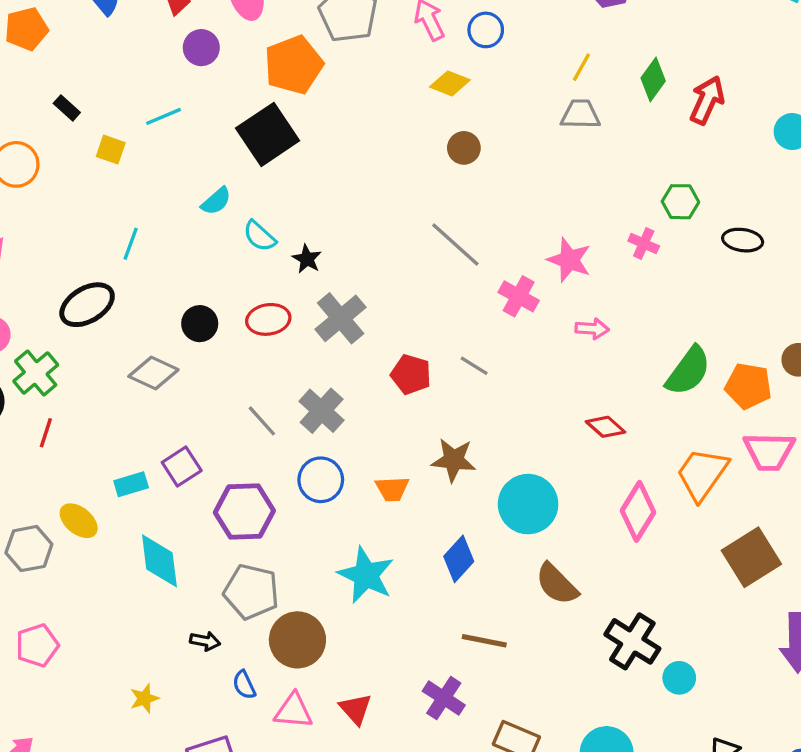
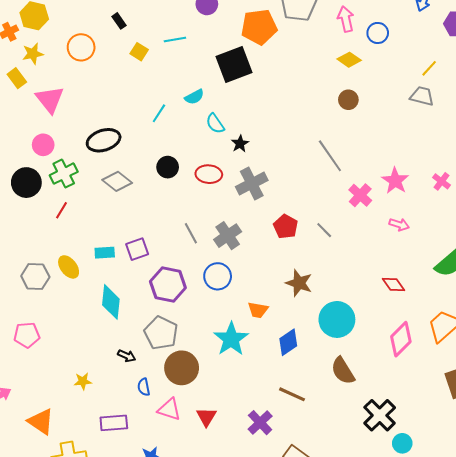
cyan line: (131, 244) -> (159, 113), moved
gray diamond: (153, 373) -> (117, 181), moved
orange trapezoid: (392, 489) -> (258, 310), moved

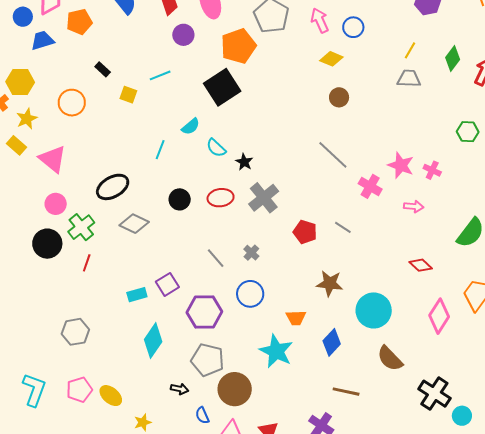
pink cross: (442, 181) -> (432, 170), moved
gray cross: (228, 236) -> (251, 253), size x0.6
yellow ellipse: (69, 267) -> (111, 396), moved
cyan diamond: (111, 302) -> (153, 341), turned 40

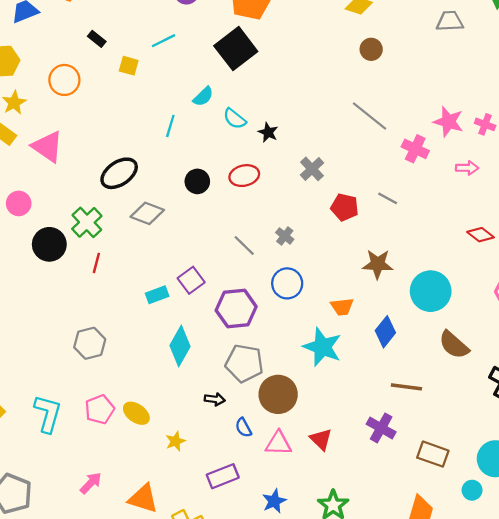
gray cross: (264, 198) -> (312, 169), moved, size x0.7
pink circle: (56, 204) -> (19, 203), moved

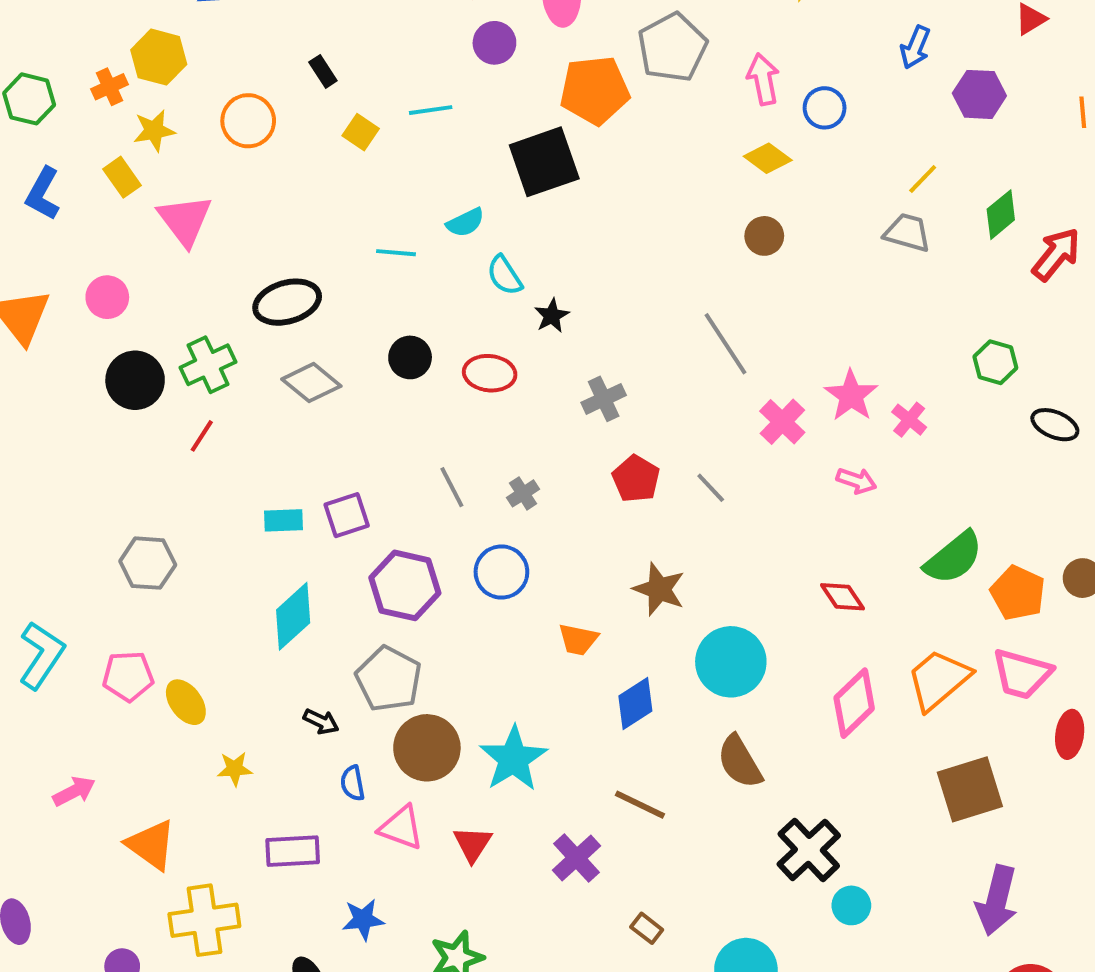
cyan line: (170, 126) -> (396, 253), turned 60
cyan star: (322, 347) -> (513, 759), moved
brown rectangle: (433, 454) -> (647, 928), size x0.6

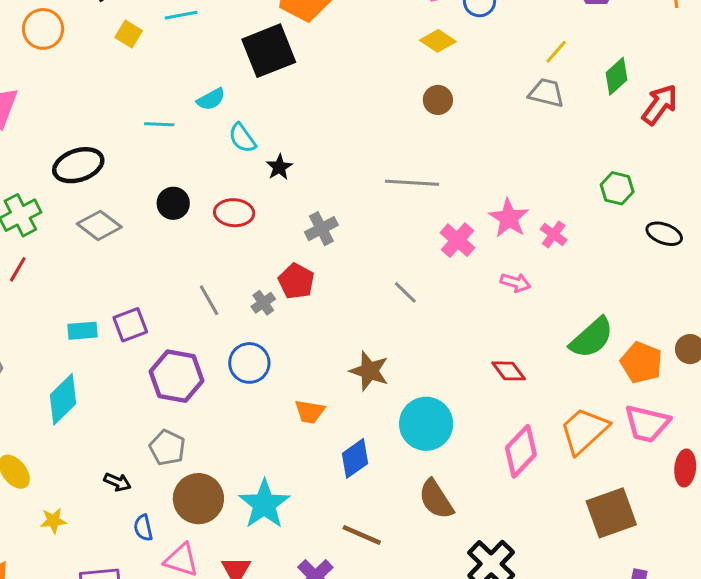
gray line: (726, 344) -> (412, 183), turned -51
red pentagon: (636, 479) -> (296, 281), moved
cyan diamond: (293, 616) -> (63, 399), moved
gray pentagon: (389, 679) -> (167, 448), size x0.7

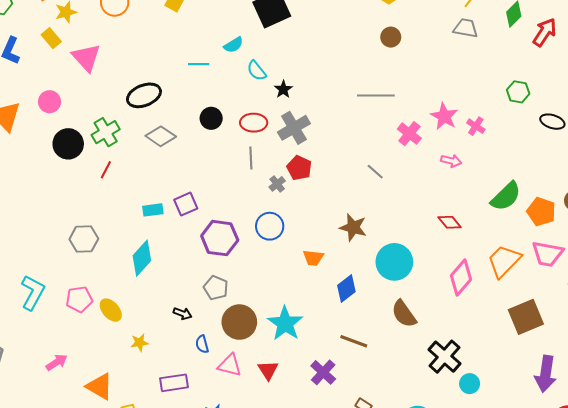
gray cross: (321, 229) -> (294, 128), moved, size x1.4
gray line: (209, 300) -> (251, 158), moved, turned 30

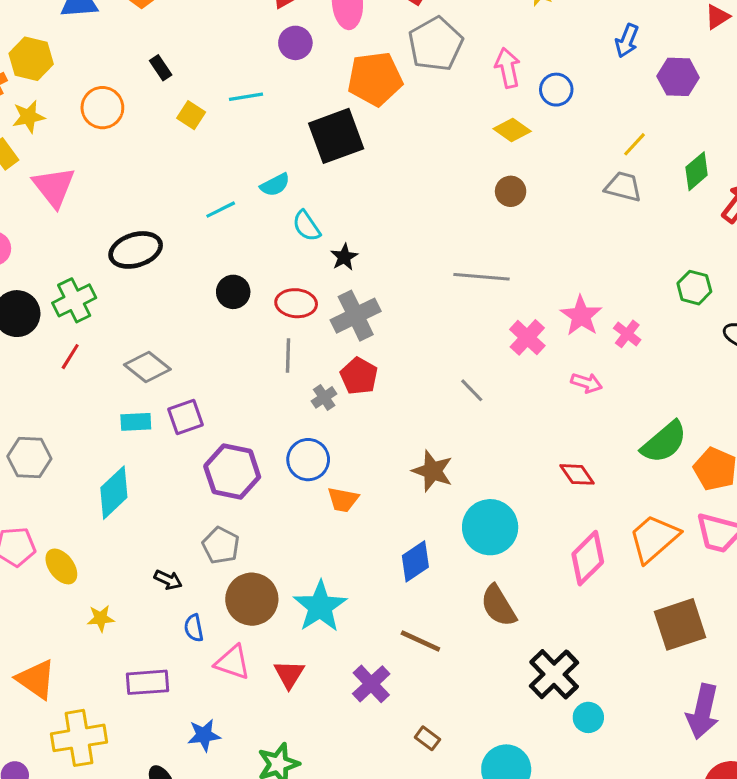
cyan line: (199, 64) -> (221, 210), turned -30
gray diamond: (161, 136) -> (147, 367), moved
orange trapezoid: (313, 258) -> (343, 500), moved

